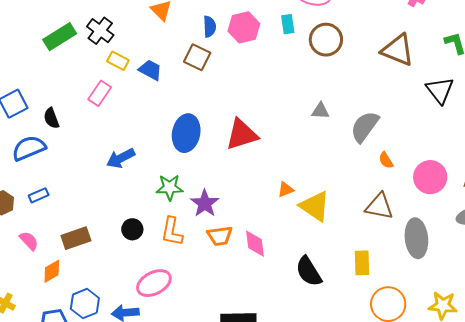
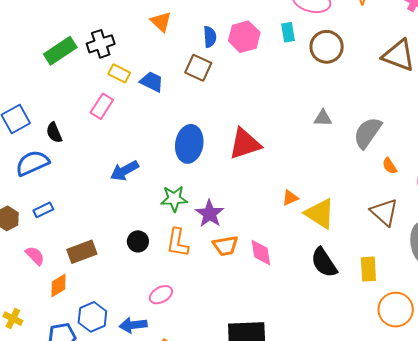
black cross: (100, 31) -> (101, 44), turned 36
brown triangle: (379, 206) -> (384, 212), turned 32
black semicircle: (309, 271) -> (324, 262), moved
pink ellipse: (154, 283) -> (161, 295), size x0.7

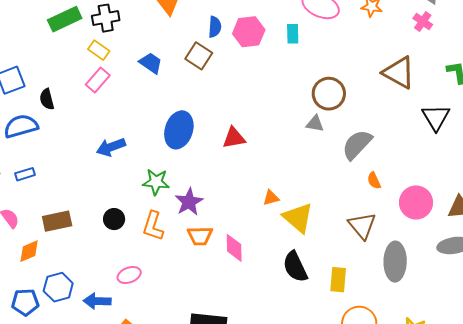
brown circle: (327, 47) -> (329, 94), moved
yellow rectangle: (119, 73) -> (99, 50), moved
red triangle: (245, 144) -> (234, 138), size x0.7

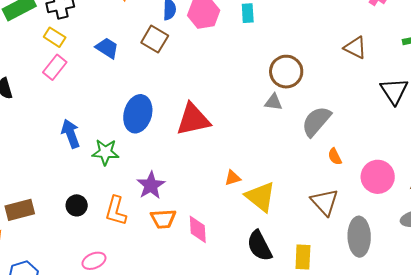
brown triangle: (399, 73) -> (355, 48), size x0.7
red triangle: (234, 138) -> (193, 119), size x1.5
blue arrow: (111, 147) -> (71, 134), turned 92
green star: (156, 182) -> (105, 152), moved

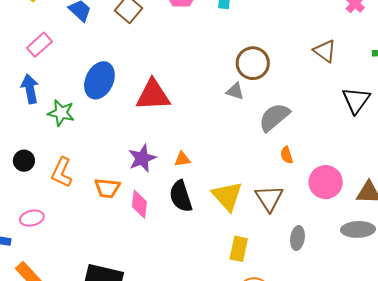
pink rectangle: (55, 67) -> (39, 45), moved
purple star: (151, 185) -> (142, 158), moved
yellow triangle: (260, 197) -> (227, 196), moved
gray ellipse: (359, 237) -> (297, 238), size x0.6
black semicircle: (259, 246) -> (181, 196), moved

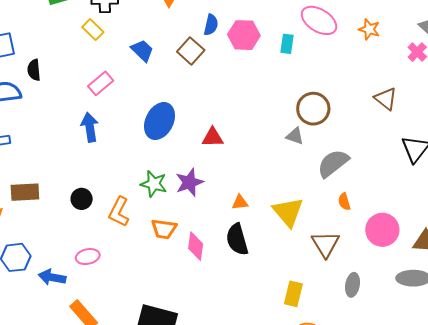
red triangle: (153, 95) -> (213, 137), size x0.6
green star: (61, 113) -> (154, 184), moved
purple star: (142, 158) -> (189, 182), moved
yellow triangle: (227, 196) -> (288, 212), moved

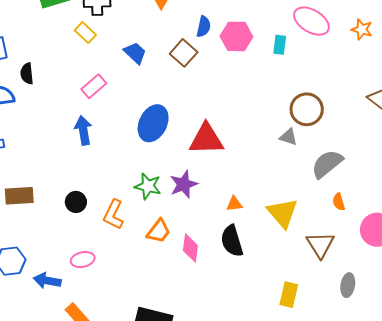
red triangle: (213, 137) -> (206, 139), size x1.6
orange trapezoid: (164, 229) -> (159, 231), turned -60

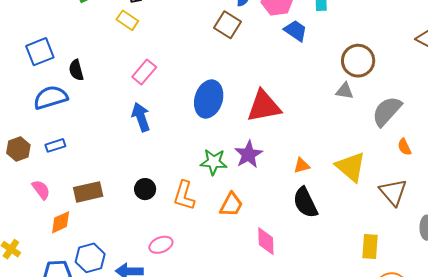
blue trapezoid: (135, 53) -> (296, 31), moved
pink diamond: (190, 248) -> (266, 241), moved

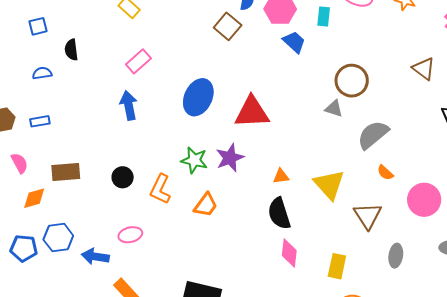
blue square: (40, 52) -> (38, 26), size x0.7
blue semicircle: (51, 98) -> (42, 73), size x0.6
orange semicircle: (404, 147) -> (385, 173), turned -30
pink diamond: (266, 241) -> (289, 253), moved

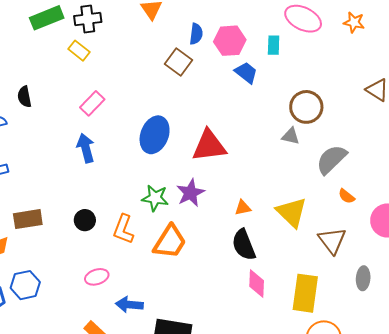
orange trapezoid: (206, 205) -> (170, 242), size x1.4
blue arrow: (95, 256) -> (129, 305), moved
yellow rectangle: (337, 266) -> (305, 293), size x1.5

